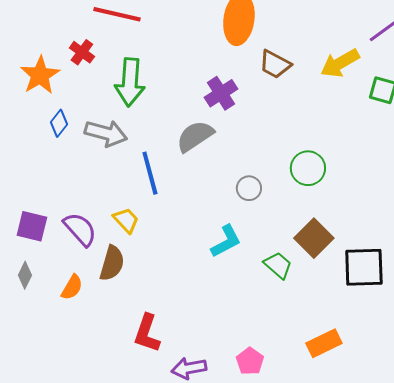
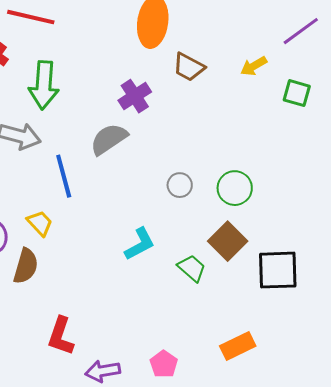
yellow arrow: (340, 63) -> (254, 66), size x0.7
green circle: (308, 168) -> (235, 188), moved
gray circle: (249, 188) -> (180, 185), moved

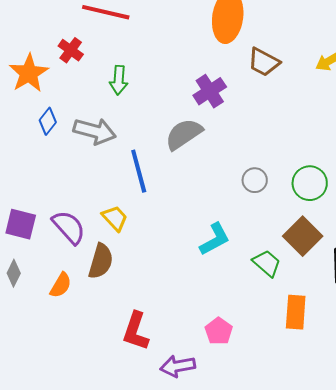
green arrow: (44, 85) -> (119, 80), size x0.6
orange rectangle: (238, 346) -> (296, 312), moved, turned -60
pink pentagon: (164, 364) -> (219, 331), moved

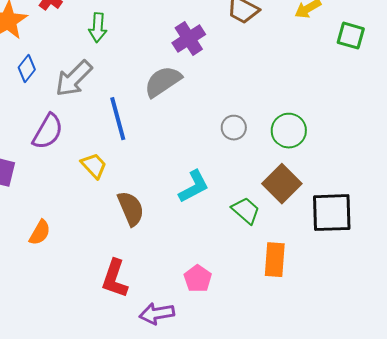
gray arrow: (95, 131) -> (74, 79), turned 120
purple semicircle: (69, 227) -> (48, 132), moved, turned 72
brown semicircle: (101, 261) -> (131, 209), moved, turned -39

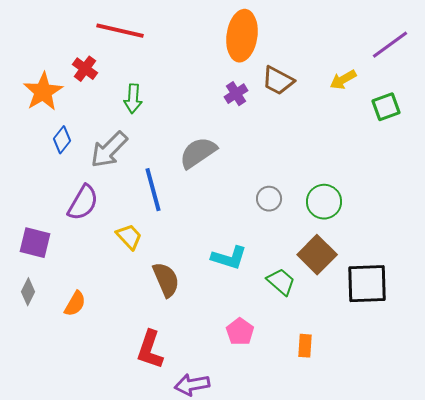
green square: (351, 36) -> (386, 107), turned -36
purple cross: (189, 39) -> (236, 94), moved, size x0.7
cyan L-shape: (194, 187) -> (229, 258), turned 45
orange rectangle: (275, 260) -> (305, 346), moved, size x0.7
pink pentagon: (198, 279) -> (240, 332), moved

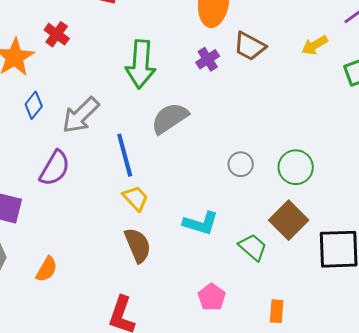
green arrow: (133, 99) -> (141, 64), moved, size x1.6
yellow trapezoid: (129, 237) -> (136, 198), moved

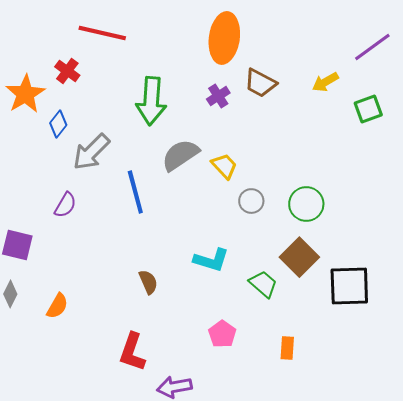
blue diamond: (34, 105) -> (58, 124), moved
purple semicircle: (55, 168) -> (65, 205), size x0.7
yellow trapezoid: (136, 198) -> (224, 166), moved
brown semicircle: (138, 245) -> (148, 282), size x0.7

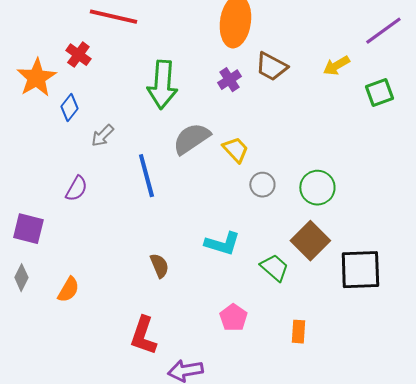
gray arrow: (91, 152) -> (102, 136), size x0.6

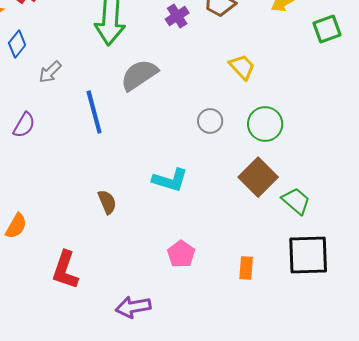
yellow trapezoid: (235, 150) -> (242, 67), moved
green trapezoid: (274, 268) -> (296, 201), moved
black square: (360, 270) -> (308, 255), moved
red L-shape: (143, 336) -> (65, 270), moved

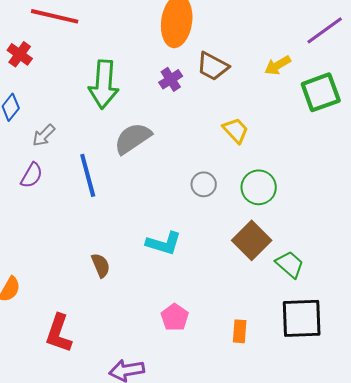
green square: (327, 29) -> (321, 92), size x1.4
purple semicircle: (24, 125) -> (32, 175), moved

